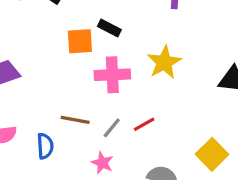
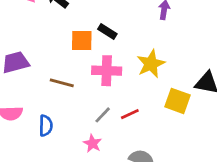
brown line: (75, 120) -> (62, 83), moved
yellow square: (212, 154) -> (178, 101), moved, turned -30

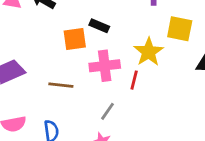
yellow square: (178, 101) -> (180, 29), moved
red line: (130, 114) -> (134, 80), moved, turned -42

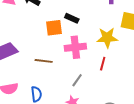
yellow star: (149, 52) -> (107, 38), turned 30
red line: (134, 80) -> (103, 64), moved

